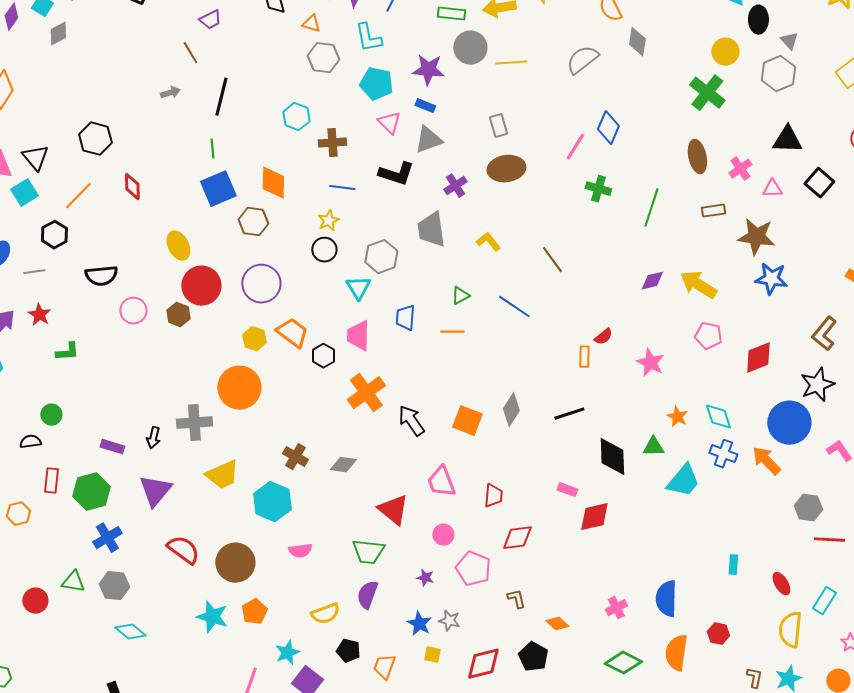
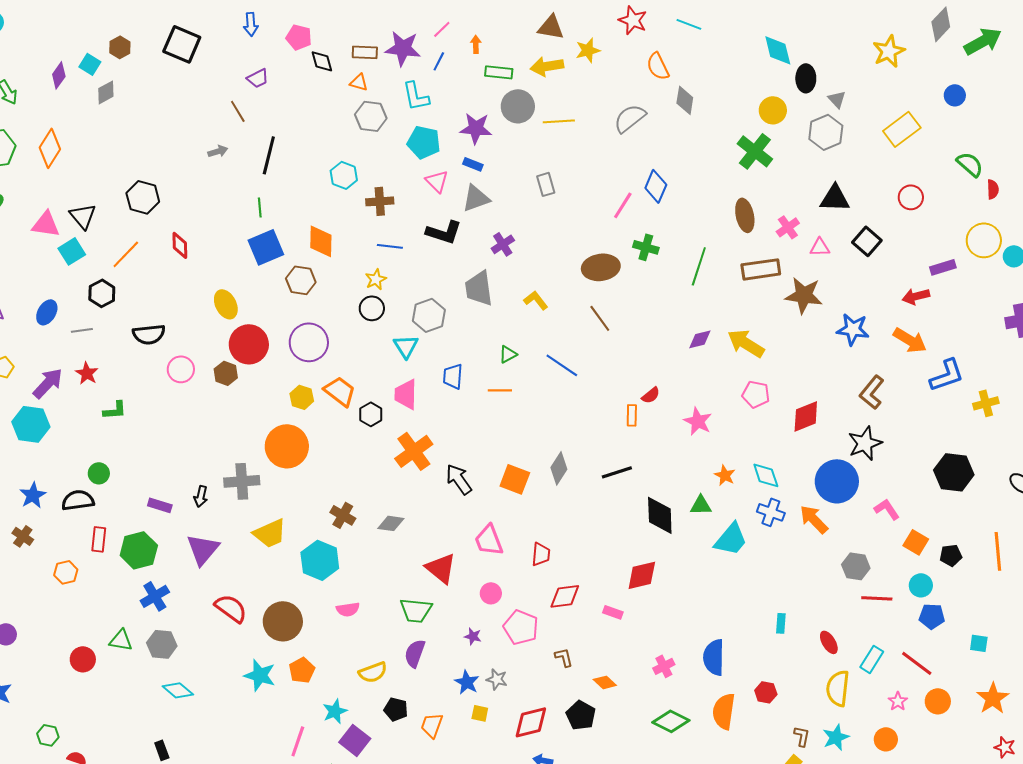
brown ellipse: (506, 169) -> (601, 267), moved
brown rectangle: (713, 211) -> (761, 269), size x1.6
blue star: (771, 279) -> (853, 329), moved
black semicircle: (30, 442) -> (78, 500), size x1.5
pink rectangle: (567, 490) -> (613, 612), moved

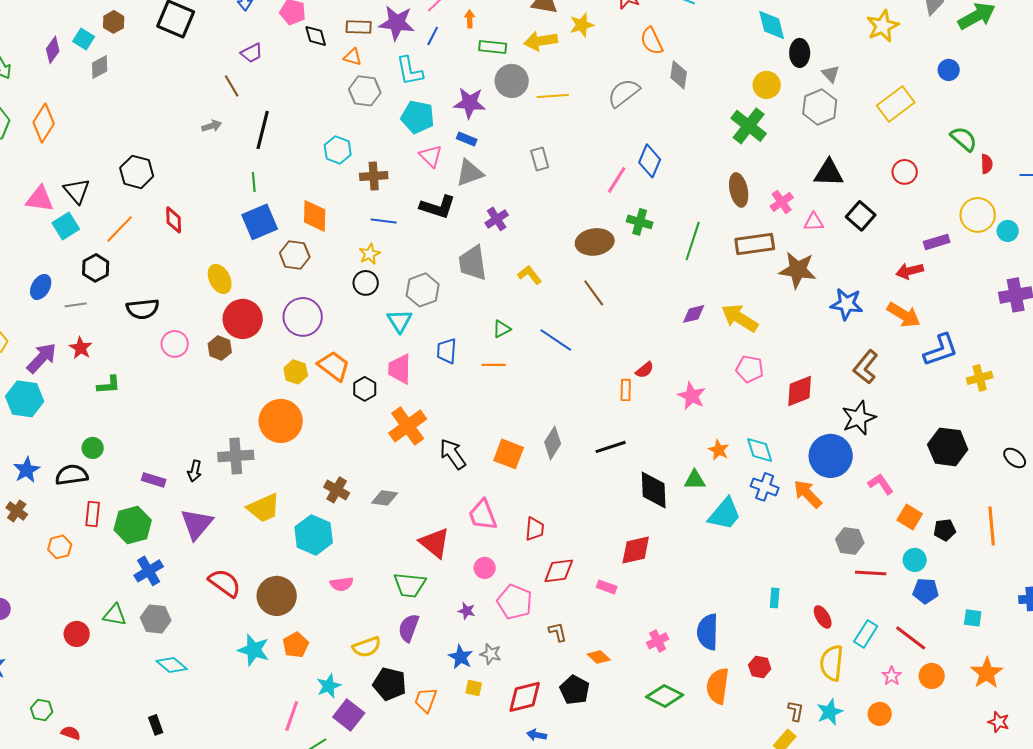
black pentagon: (396, 709) -> (390, 684), size x1.4

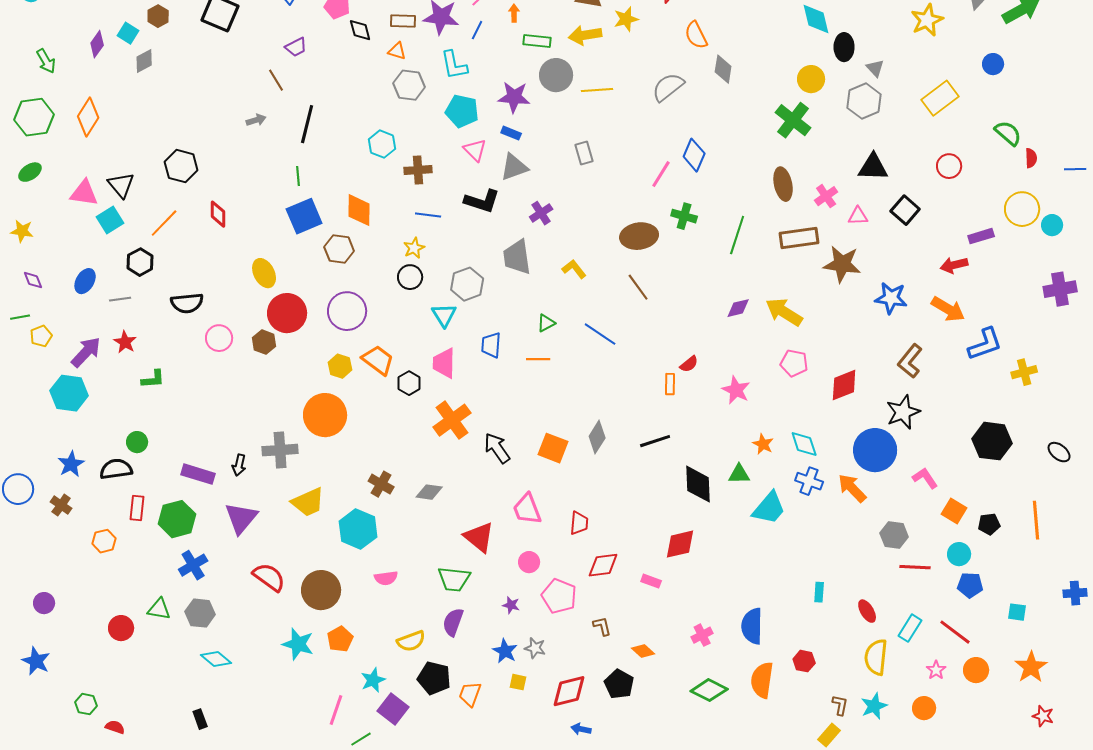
purple rectangle: (154, 480) -> (198, 474), size x1.4

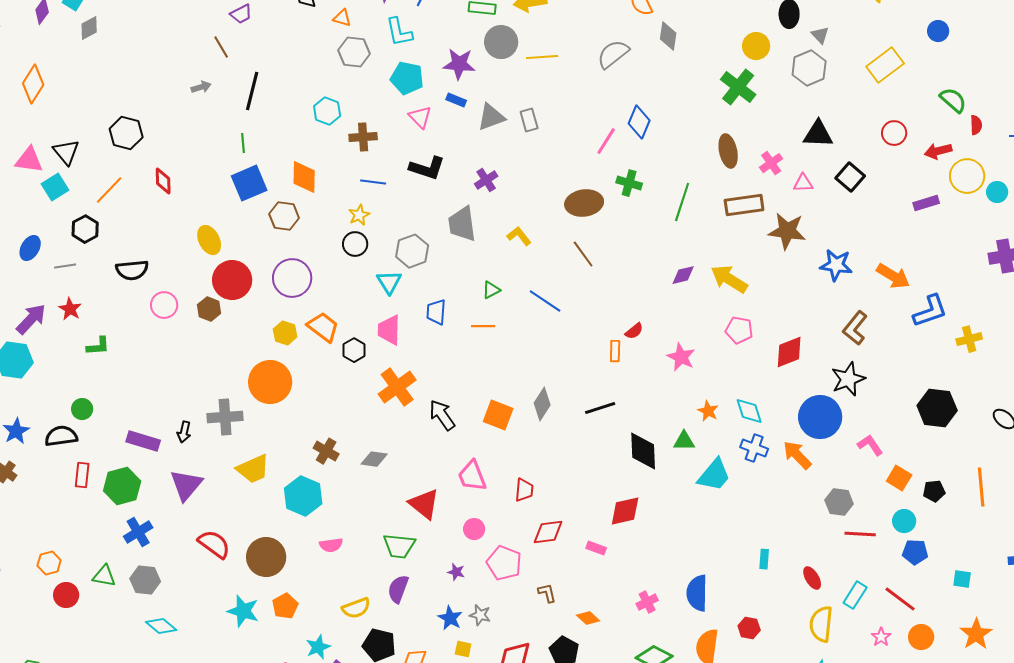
gray triangle: (514, 167) -> (491, 117), moved
red arrow: (954, 265) -> (938, 151), moved
orange hexagon: (104, 541) -> (49, 563), moved

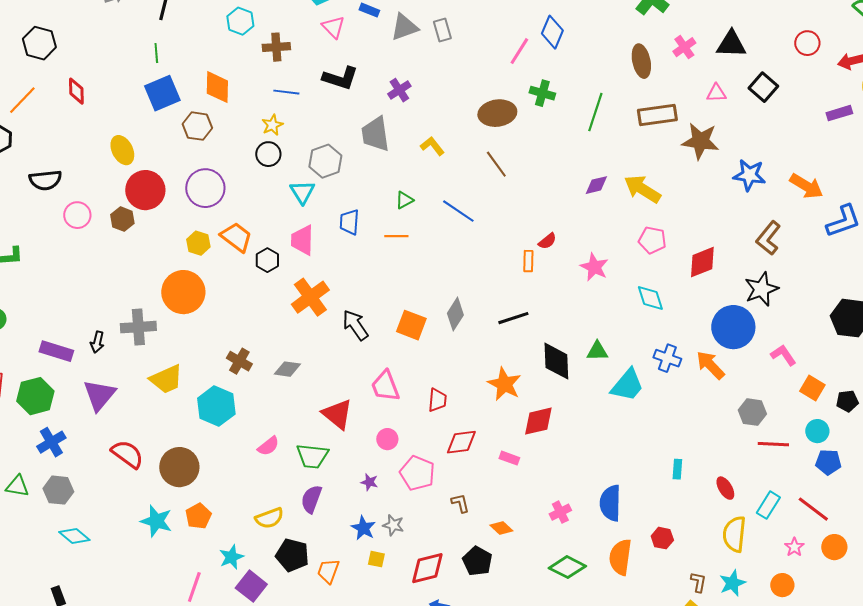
pink cross: (771, 163) -> (684, 47), moved
orange star: (708, 411) -> (504, 384), moved, size x1.6
cyan diamond: (749, 411) -> (650, 298), moved
pink semicircle: (331, 545) -> (268, 446), moved, turned -30

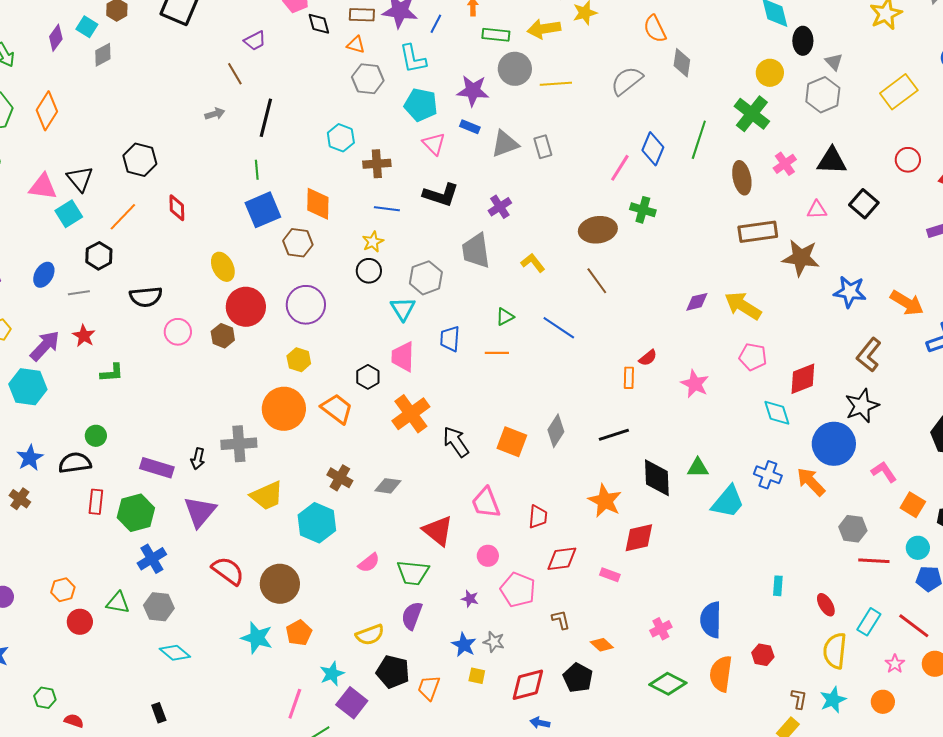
green line: (595, 112) -> (699, 140), moved
orange trapezoid: (236, 237) -> (337, 409), moved
cyan diamond: (650, 298) -> (777, 413), moved

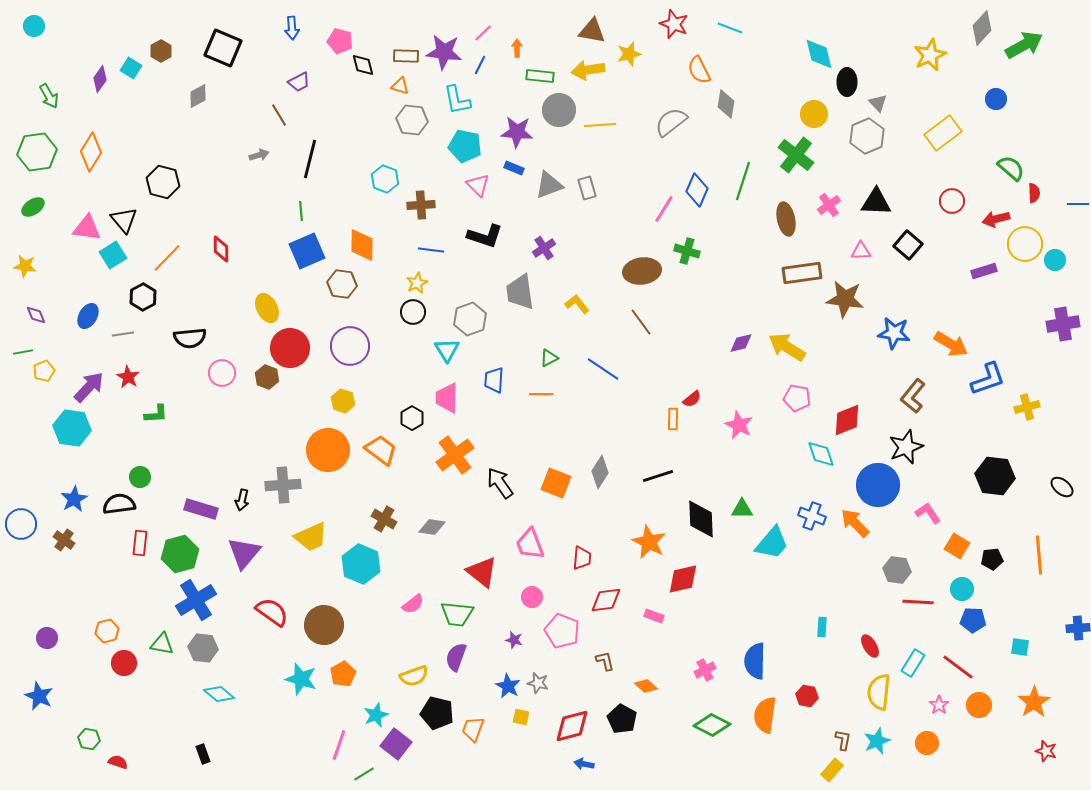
gray diamond: (103, 55) -> (198, 96), moved
black hexagon: (140, 160) -> (163, 182), moved
blue cross: (152, 559) -> (196, 600), size x1.4

